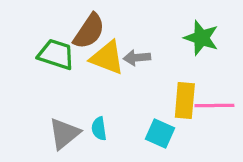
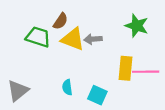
brown semicircle: (89, 31) -> (60, 21), size x0.7
gray triangle: (64, 134) -> (18, 91), moved
cyan square: (160, 134) -> (97, 95), moved

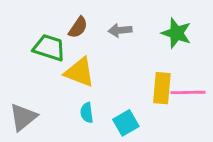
yellow triangle: (73, 39) -> (80, 72), moved
gray arrow: (93, 39) -> (120, 30), moved
cyan square: (97, 95) -> (126, 123), turned 36

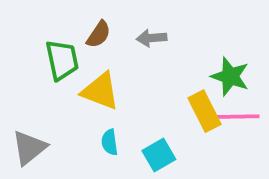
green star: (176, 33) -> (230, 76), moved
green trapezoid: (49, 48) -> (62, 60), turned 60
yellow rectangle: (162, 88) -> (205, 111), turned -32

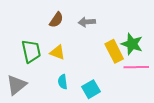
green trapezoid: (62, 60) -> (31, 51), moved
yellow triangle: (100, 91) -> (57, 52), size x0.7
yellow rectangle: (205, 111) -> (114, 51), moved

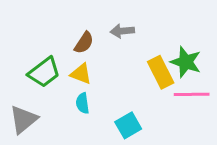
brown semicircle: (56, 20) -> (84, 43), moved
green trapezoid: (31, 51) -> (44, 72), turned 65
cyan semicircle: (63, 82) -> (82, 103), moved

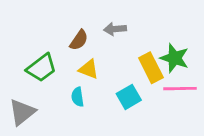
yellow triangle: (81, 74) -> (89, 69), moved
cyan square: (128, 125) -> (129, 97), moved

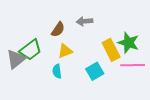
yellow triangle: (89, 69) -> (65, 51), turned -42
gray triangle: (22, 112) -> (16, 59), moved

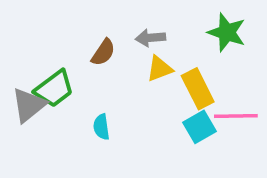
green star: (128, 43) -> (227, 32), moved
yellow triangle: (65, 51) -> (160, 69), moved
cyan square: (95, 71) -> (200, 127), moved

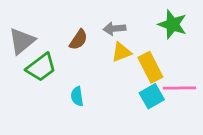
gray triangle: (29, 105) -> (22, 41), moved

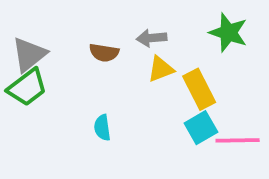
brown semicircle: (78, 40) -> (104, 53), turned 65
green trapezoid: (41, 67) -> (27, 87), moved
pink line: (179, 88) -> (238, 140), moved

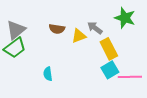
gray arrow: (152, 38) -> (95, 28), moved, turned 42
yellow triangle: (161, 69) -> (79, 36), moved
cyan semicircle: (102, 128) -> (48, 74), moved

